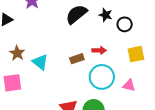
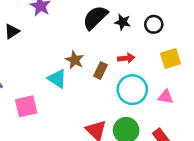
black star: (106, 15) -> (123, 22), moved
brown star: (17, 53) -> (75, 60), moved
brown rectangle: (77, 59) -> (101, 70), turned -40

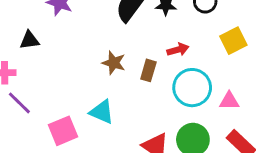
black triangle: (12, 31) -> (29, 40), turned 35
cyan triangle: (57, 79) -> (102, 112), moved
pink triangle: (166, 97) -> (229, 101), moved

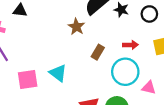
red arrow: (178, 50) -> (131, 45), moved
brown star: (114, 63) -> (76, 27), moved

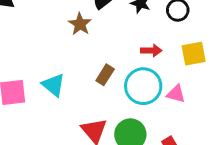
brown rectangle: (98, 52) -> (105, 75), moved
pink triangle: (149, 88) -> (176, 94), moved

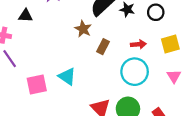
brown rectangle: (105, 75) -> (103, 47), moved
pink triangle: (176, 94) -> (174, 76), moved, turned 48

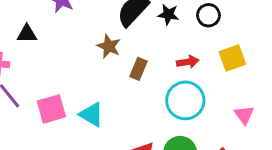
pink triangle: (174, 76) -> (244, 115), moved
pink square: (37, 85) -> (51, 109), moved

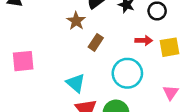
red arrow: (188, 62) -> (144, 41), moved
cyan triangle: (92, 114) -> (76, 83), moved

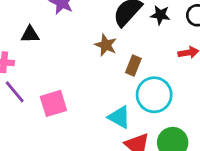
cyan circle: (127, 73) -> (154, 95), moved

